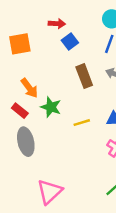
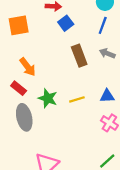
green star: (51, 107) -> (48, 98), moved

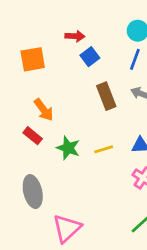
gray ellipse: (24, 117) -> (33, 192), moved

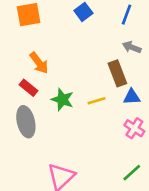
brown rectangle: (106, 96) -> (117, 73), moved
gray ellipse: (33, 192) -> (26, 122), moved

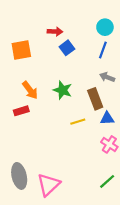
red rectangle: (29, 88) -> (21, 111), turned -56
green star: (62, 100) -> (63, 90), moved
gray ellipse: (26, 122) -> (19, 176), moved

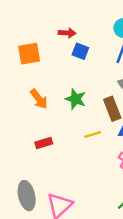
blue square: (67, 48) -> (80, 51), turned -32
red rectangle: (21, 111) -> (44, 143), moved

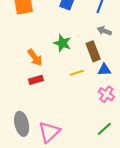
orange arrow: (39, 99) -> (35, 57), moved

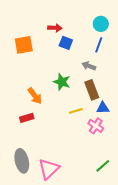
gray arrow: (104, 31) -> (89, 66), moved
red rectangle: (36, 80) -> (27, 118), moved
pink cross: (106, 94) -> (96, 126), moved

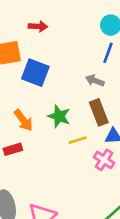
red arrow: (55, 28) -> (38, 26), moved
blue square: (66, 43) -> (35, 73), moved, size x1.5
green star: (62, 82) -> (59, 116), moved

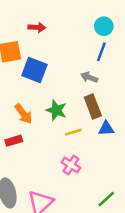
pink cross: (104, 160) -> (71, 165), moved

